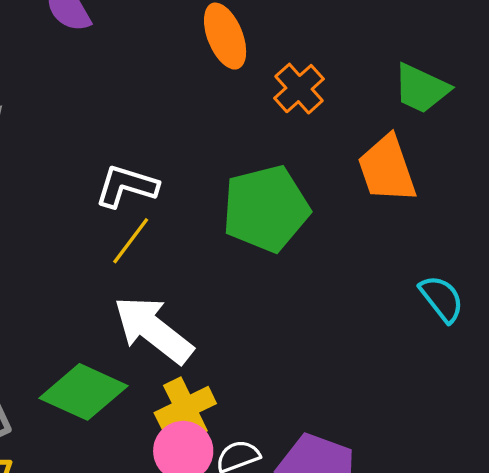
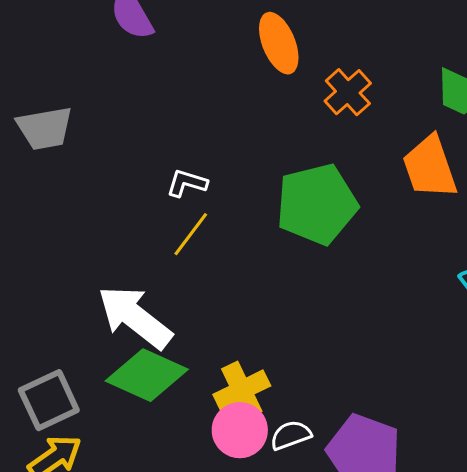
white L-shape: (126, 186) -> (187, 183), size x0.7
white arrow: (153, 330) -> (135, 317), moved

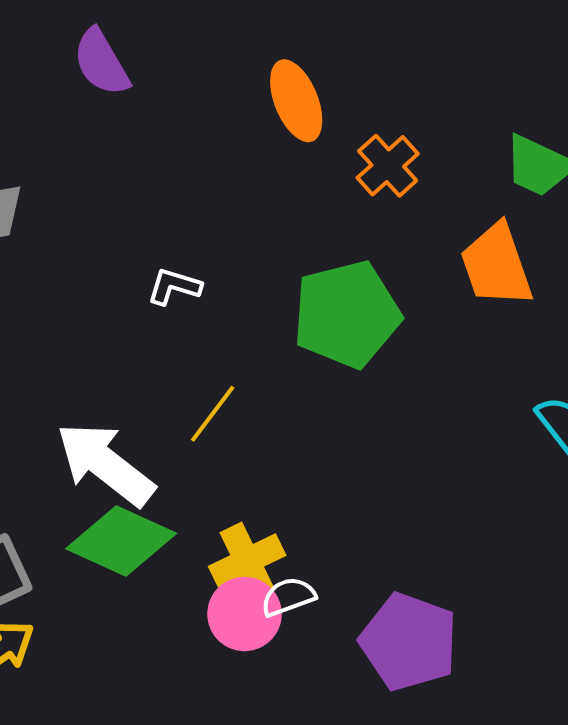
yellow line: (191, 234) -> (213, 414), moved
white semicircle: (291, 435) -> (288, 597), moved

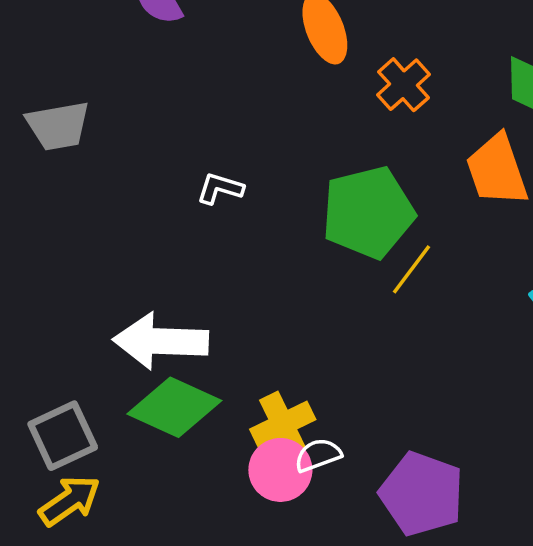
yellow line: (213, 414) -> (411, 269), moved
white arrow: (105, 464) -> (161, 341), turned -36

